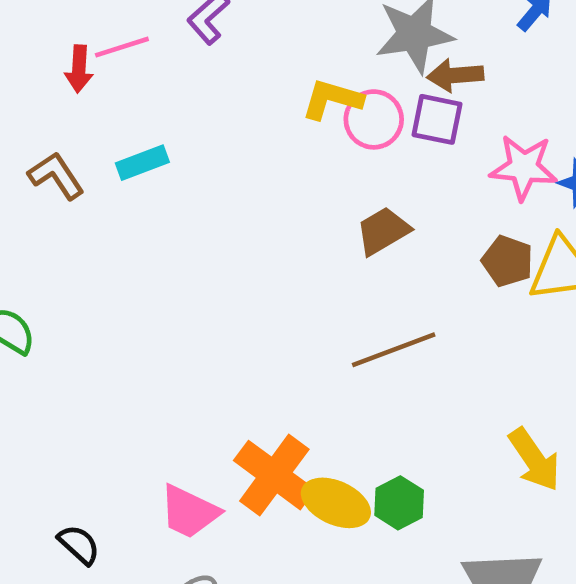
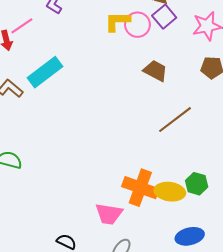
purple square: (437, 119) -> (164, 17), turned -35
cyan rectangle: (142, 163) -> (45, 72), size x1.6
brown trapezoid: (383, 231) -> (155, 71), turned 75

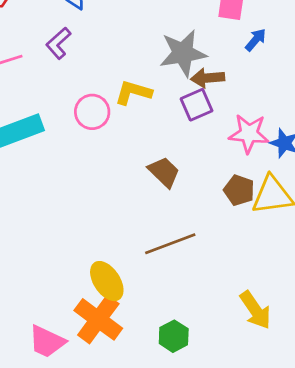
pink circle: (137, 25) -> (92, 112), moved
yellow ellipse: (170, 192) -> (107, 281), moved, turned 32

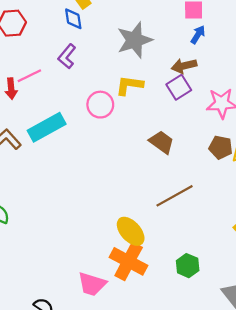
blue arrow: (256, 40) -> (198, 35), moved
gray star: (183, 53) -> (135, 40), moved

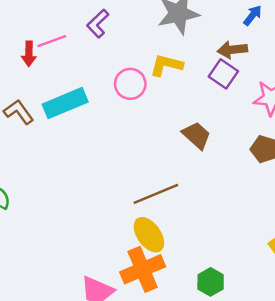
purple square: (179, 87) -> (223, 74), turned -30
brown line: (175, 196) -> (156, 194), moved
orange cross: (129, 261) -> (143, 269), turned 33

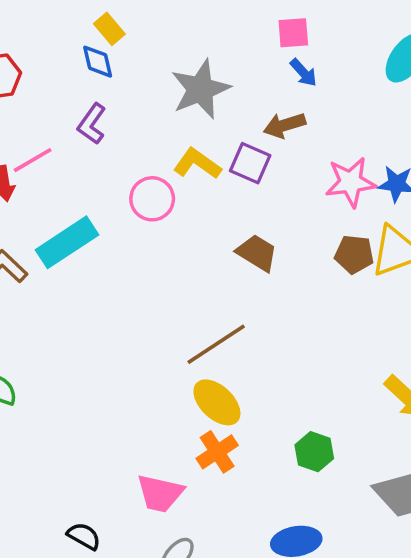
blue arrow: (253, 15) -> (303, 73), turned 110
yellow L-shape: (166, 65) -> (197, 164), turned 32
purple square: (223, 74) -> (250, 163), moved
orange cross: (143, 269) -> (217, 452), size x0.7

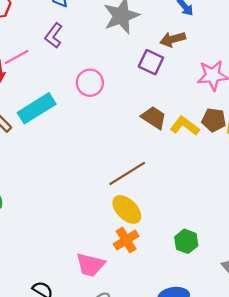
yellow L-shape: (197, 164) -> (185, 126), moved

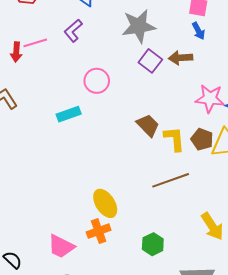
purple square: (151, 62) -> (150, 61), moved
cyan rectangle: (37, 108) -> (69, 114), moved, size x0.7
yellow L-shape: (185, 126) -> (174, 139), turned 36
brown line: (127, 173) -> (171, 180), moved

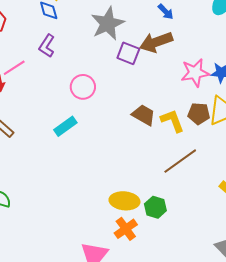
brown arrow: (181, 58) -> (156, 42), size x1.4
yellow ellipse: (105, 203) -> (124, 201), turned -36
green hexagon: (153, 244) -> (155, 207), moved

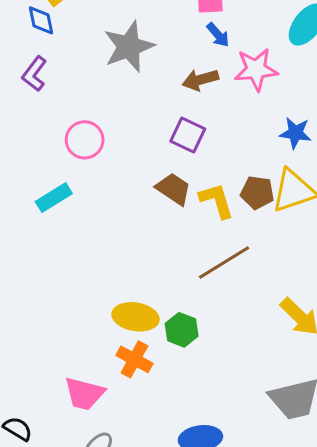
brown arrow: (156, 42) -> (200, 80), size x0.7
purple square: (128, 53) -> (188, 135), moved
pink star: (195, 73) -> (256, 69), moved
orange cross: (126, 229) -> (134, 359), turned -30

